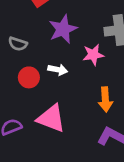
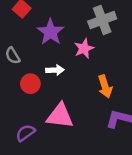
gray semicircle: (18, 44) -> (13, 56), turned 54

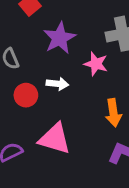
pink star: (84, 48) -> (96, 64), turned 30

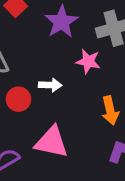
purple star: (60, 38) -> (61, 22), moved

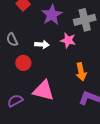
white arrow: (50, 85) -> (42, 44), moved

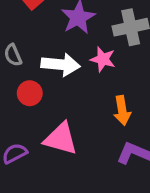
white arrow: (42, 44) -> (61, 65), size x1.6

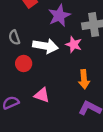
pink triangle: (61, 139) -> (42, 95), size x0.7

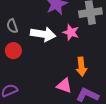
red circle: (24, 64) -> (13, 51), moved
pink triangle: (42, 95) -> (64, 86), moved

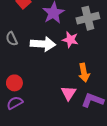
red circle: (13, 51) -> (14, 83), moved
pink triangle: (64, 86) -> (69, 93), turned 49

